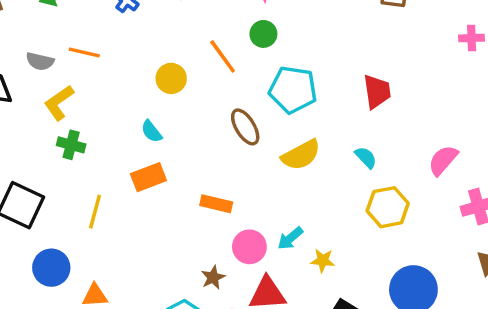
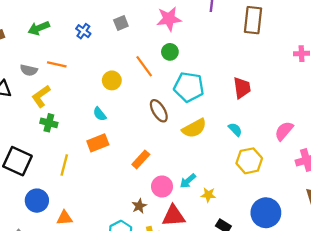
orange rectangle: (216, 204) -> (141, 159), turned -60

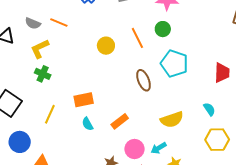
cyan semicircle: (100, 114) -> (88, 124), moved
yellow semicircle: (194, 128) -> (172, 120), moved

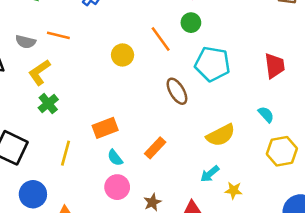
green cross: (43, 74) -> (48, 104), turned 35
pink circle: (134, 149) -> (117, 187), moved

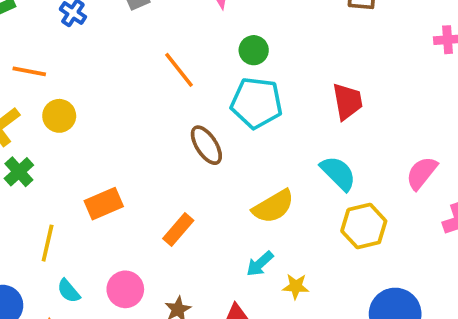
green circle: (191, 23) -> (254, 50), moved
yellow circle: (123, 55) -> (59, 116), moved
cyan semicircle: (266, 114) -> (338, 173), size x1.5
cyan semicircle: (115, 158) -> (69, 291), moved

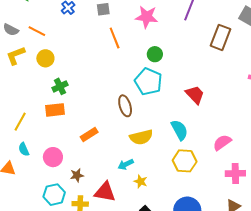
orange line: (179, 70) -> (115, 38), moved
red trapezoid: (347, 101) -> (195, 95), turned -50
brown ellipse: (206, 145) -> (125, 106), moved
green cross: (19, 172) -> (60, 86), moved

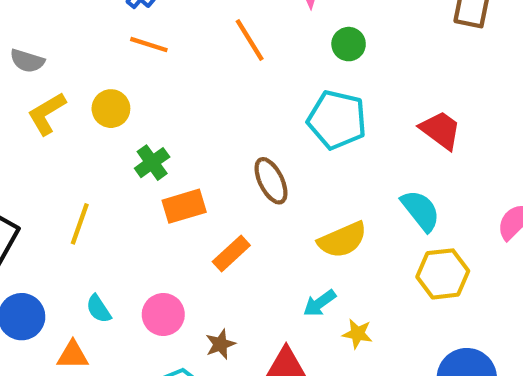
orange line: (37, 31) -> (149, 45), moved
green circle: (155, 54) -> (349, 44), moved
brown ellipse: (125, 106) -> (271, 181), moved
orange rectangle: (55, 110) -> (184, 206), moved
yellow line: (20, 122) -> (80, 224), moved

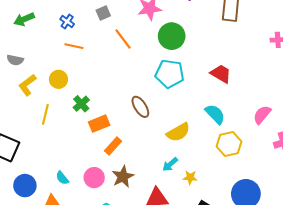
green circle: (349, 44) -> (172, 36), size x1.6
yellow line: (80, 224) -> (45, 114), moved
orange rectangle: (231, 253) -> (113, 146), moved
brown star: (220, 344) -> (123, 177), moved, size x1.5

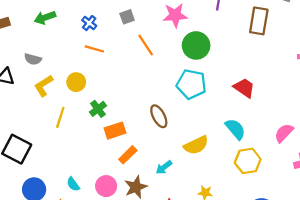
cyan arrow: (170, 164) -> (164, 167), moved

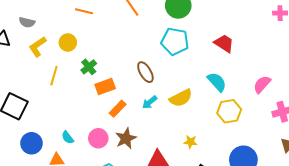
cyan arrow: (164, 167) -> (150, 102), moved

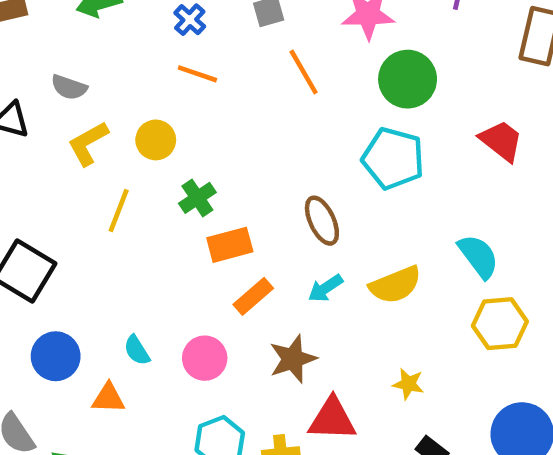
red trapezoid: (224, 43) -> (501, 141), moved
brown star: (126, 138) -> (293, 359), moved

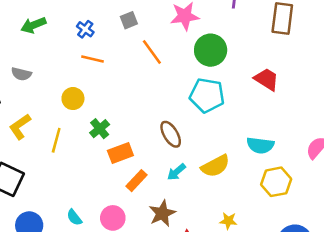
yellow L-shape: (88, 143) -> (20, 127), moved
cyan semicircle: (478, 256) -> (260, 145), turned 140

